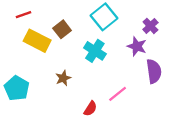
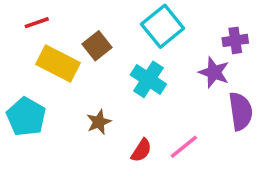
purple cross: (150, 26) -> (235, 40), turned 35
cyan pentagon: (17, 88) -> (26, 117), moved
red semicircle: (90, 109) -> (141, 150), moved

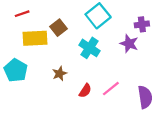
yellow rectangle: (58, 63) -> (35, 38), turned -30
purple semicircle: (241, 111) -> (145, 97), moved

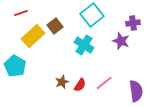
yellow rectangle: (35, 38) -> (33, 36), turned -40
brown star: (60, 74) -> (62, 82), moved

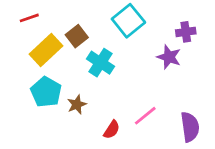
cyan cross: (84, 45) -> (101, 63), moved
cyan pentagon: (15, 66) -> (46, 92), moved
brown star: (62, 82) -> (77, 105), moved
red semicircle: (80, 85) -> (112, 130), moved

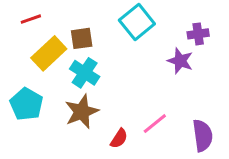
brown square: (77, 36) -> (82, 38), turned 30
cyan cross: (101, 63) -> (85, 73), moved
cyan pentagon: (46, 92) -> (26, 104), moved
brown star: (77, 105) -> (82, 112), size x1.6

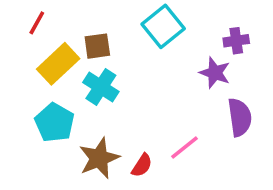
red line: (31, 19) -> (37, 23), turned -42
cyan pentagon: (26, 104) -> (55, 123), moved
brown star: (82, 112) -> (99, 158), moved
purple semicircle: (203, 135) -> (240, 117), moved

